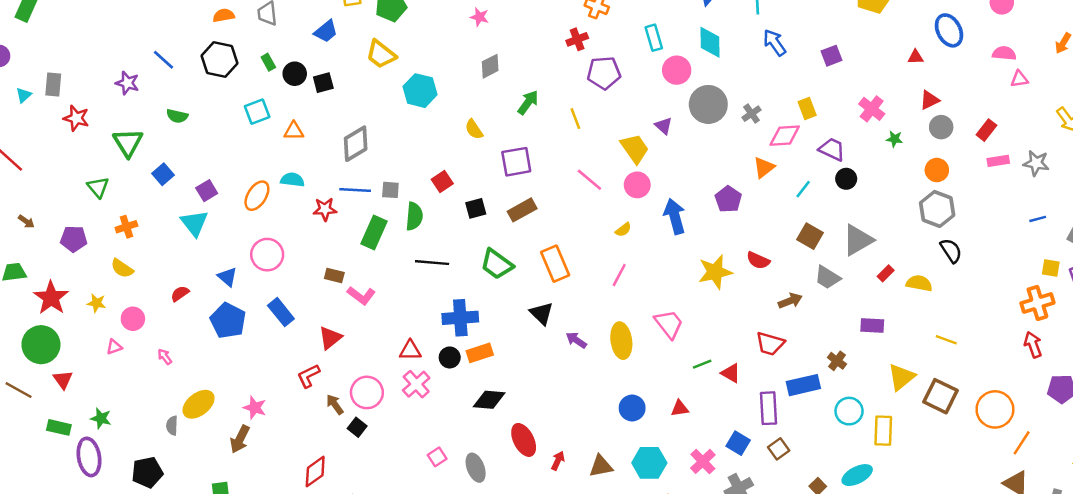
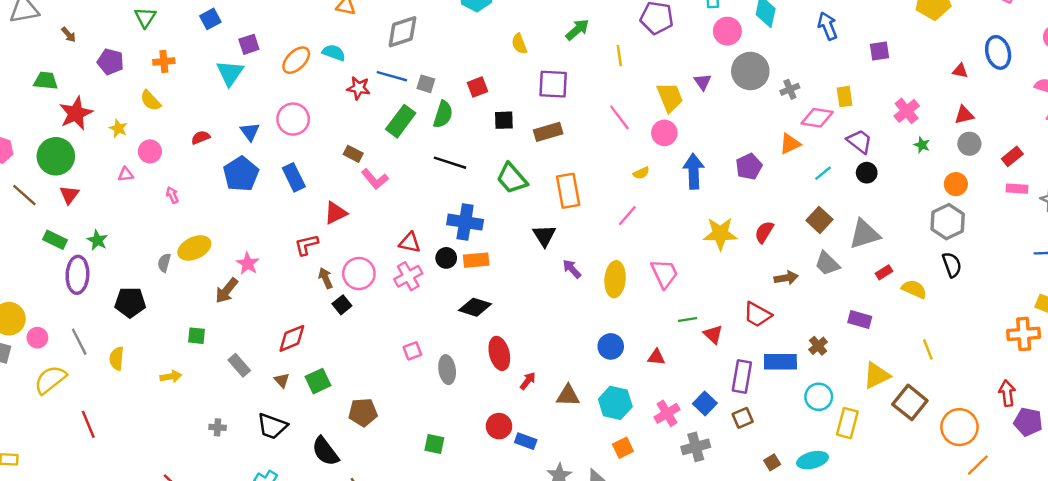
red semicircle: (758, 260) -> (764, 232), turned 85
yellow line: (946, 340) -> (928, 349), turned 36
red arrow: (1033, 345) -> (1007, 393), moved

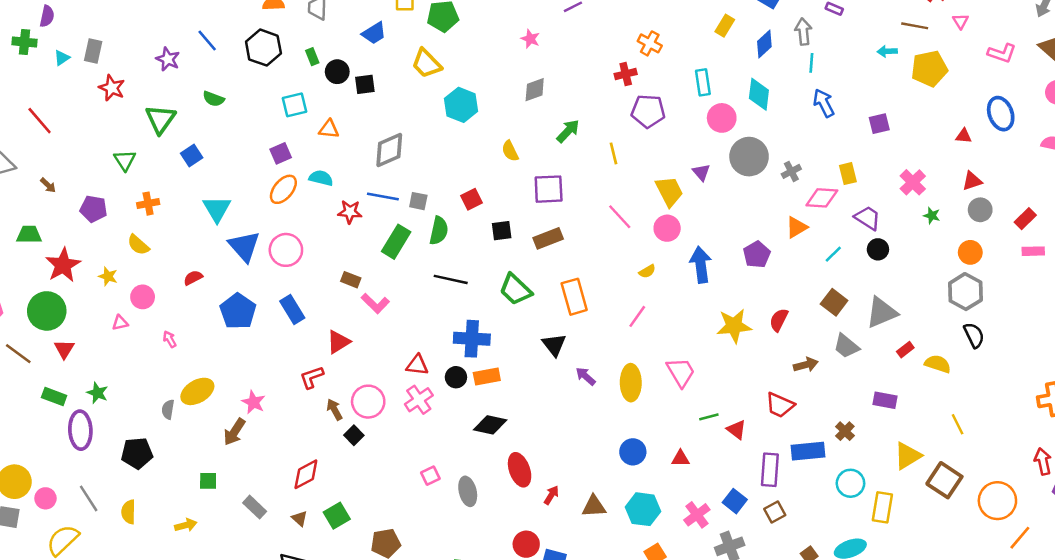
purple square: (249, 44) -> (281, 153), moved
blue triangle: (250, 132) -> (244, 246), moved, size x1.6

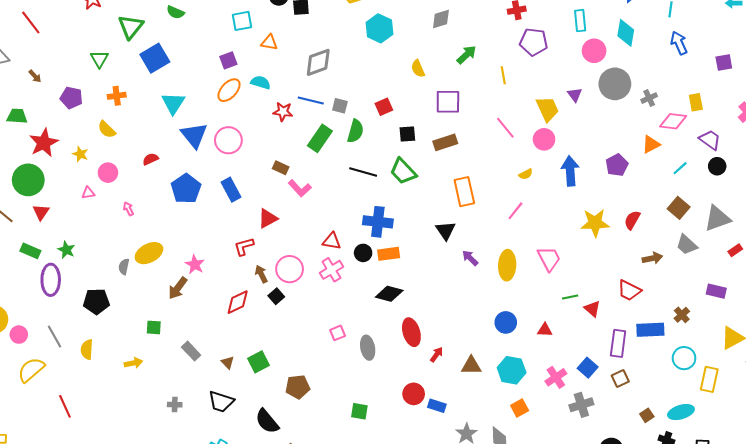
blue square: (192, 156) -> (155, 58), size x1.6
green trapezoid: (515, 289) -> (403, 171), moved
red diamond: (306, 474) -> (238, 302), moved

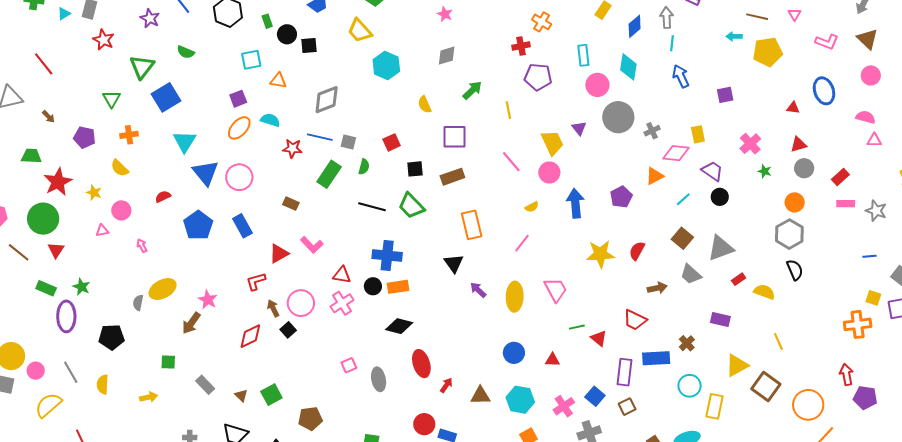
green semicircle: (355, 131) -> (364, 167), size x0.7
pink L-shape: (300, 188) -> (312, 245), moved

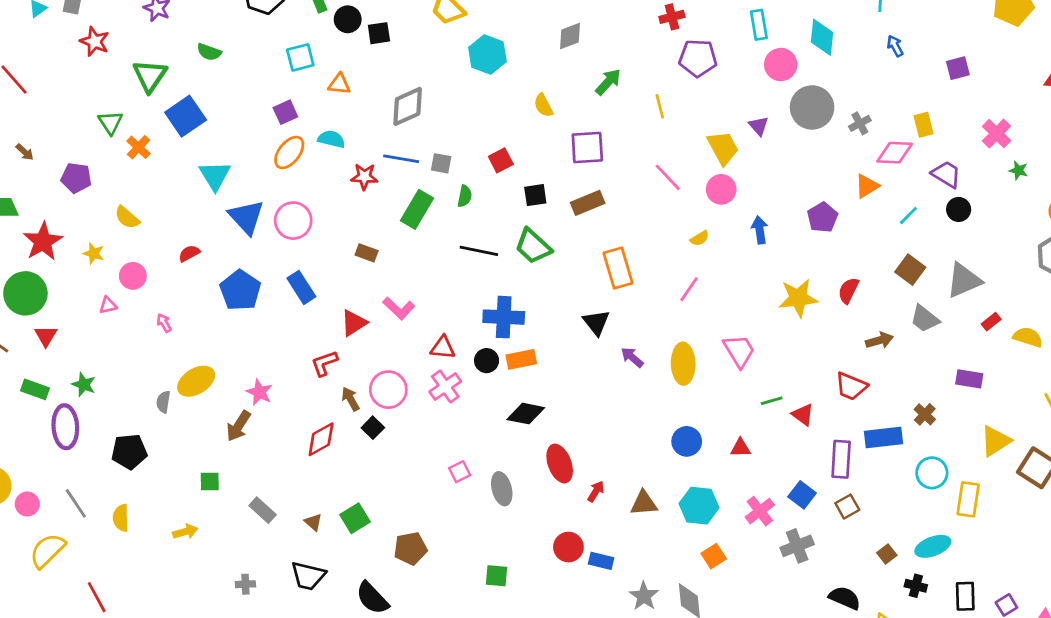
blue arrow: (681, 76) -> (895, 46), size x0.7
orange cross: (129, 135) -> (138, 147), moved, turned -36
blue arrow: (575, 203) -> (760, 230), size x0.7

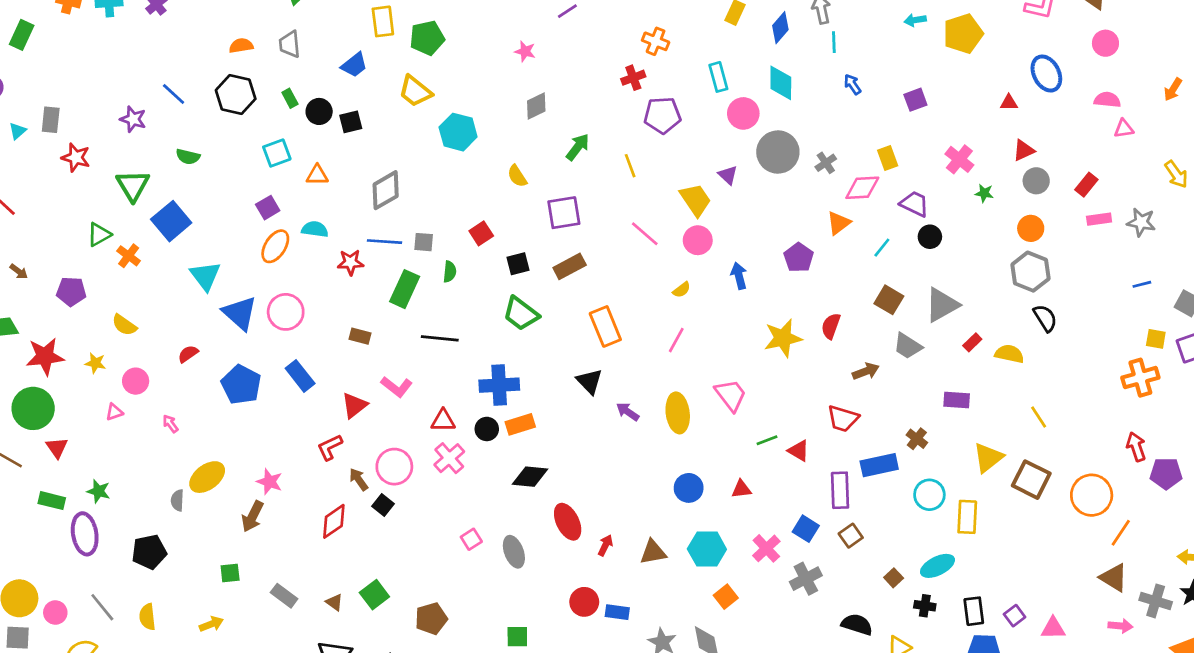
green triangle: (110, 123) -> (99, 235), turned 40
red star: (43, 241) -> (45, 356), turned 30
black line: (479, 251) -> (440, 338), moved

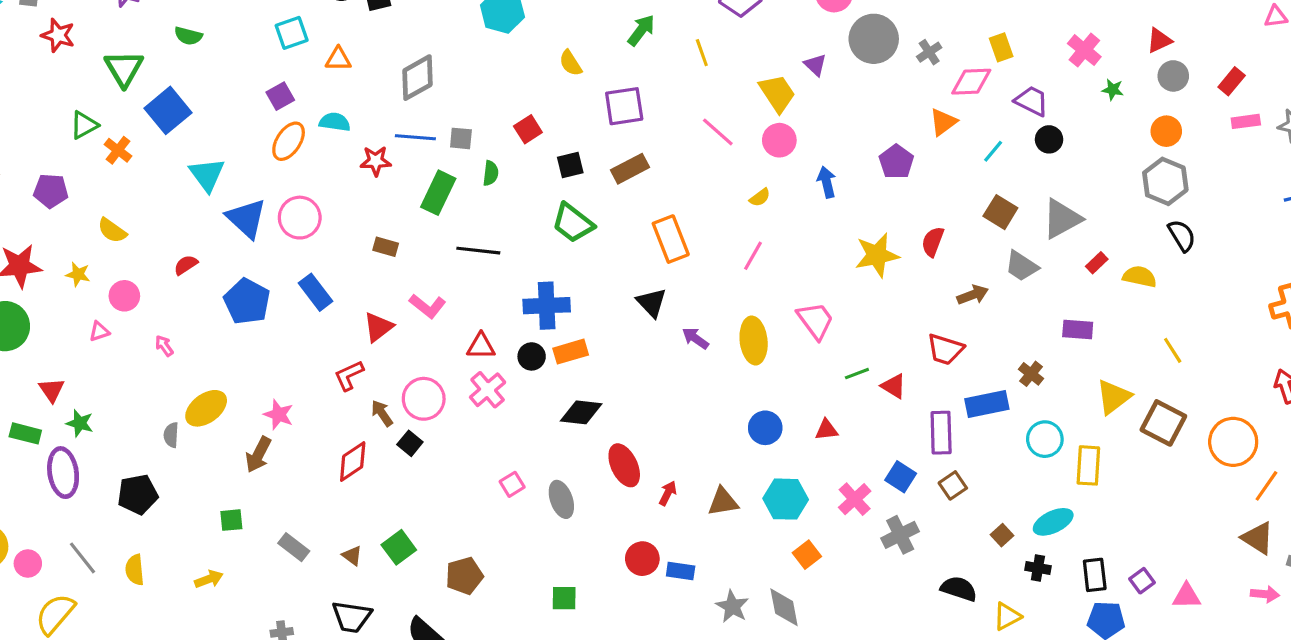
red triangle: (57, 448) -> (52, 390), moved

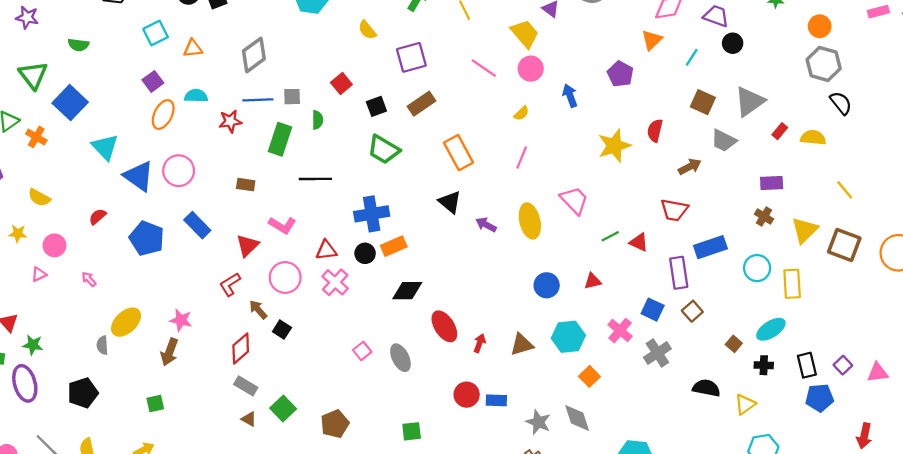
brown cross: (1031, 374) -> (764, 217), moved
pink circle: (424, 399) -> (285, 277), moved
gray rectangle: (294, 547) -> (246, 386), moved

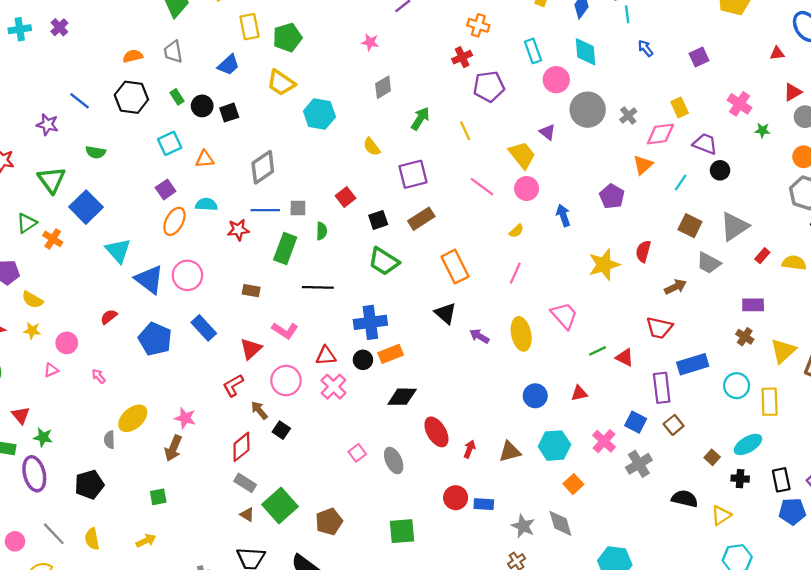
yellow semicircle: (39, 198) -> (32, 300), moved
green square: (283, 408) -> (280, 505), size x1.4
green square: (412, 431) -> (402, 531), size x1.4

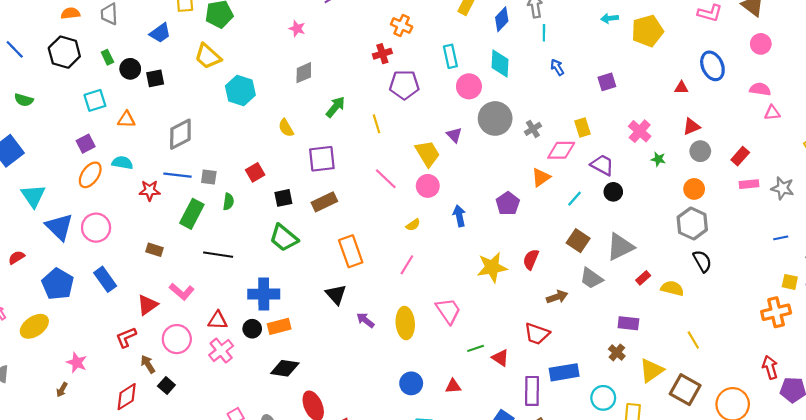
yellow ellipse: (133, 418) -> (34, 326), moved
brown arrow: (173, 448) -> (62, 390), size x0.6

